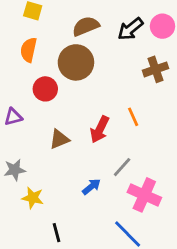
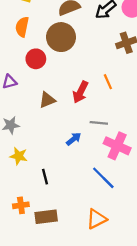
gray line: (122, 167) -> (99, 123), turned 54
yellow star: (33, 198) -> (19, 156), moved

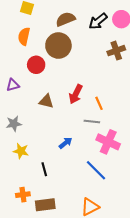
orange line: (108, 82) -> (99, 103), moved
brown triangle: (47, 100) -> (46, 101), turned 35
blue arrow: (74, 139) -> (66, 143), moved

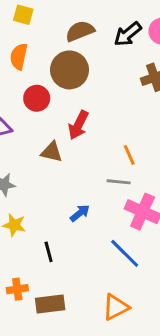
red arrow: (76, 94) -> (78, 125), moved

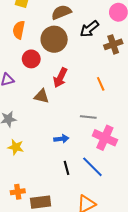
black arrow: (128, 34) -> (89, 29), moved
orange line: (129, 155) -> (101, 84), moved
blue arrow: (80, 213) -> (61, 139), turned 32
black line: (49, 252) -> (67, 168), moved

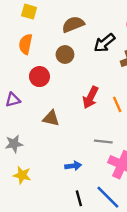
brown circle: (54, 39) -> (65, 55), size x0.6
red arrow: (60, 78) -> (91, 97), moved

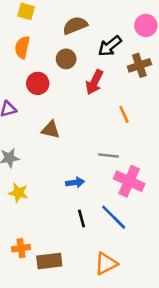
red arrow: (91, 97) -> (94, 82), moved

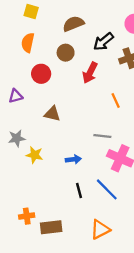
yellow star: (18, 193) -> (34, 155), moved

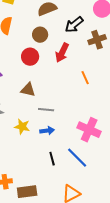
red circle: (41, 74) -> (30, 57), moved
gray line: (102, 136) -> (46, 110), moved
yellow star: (34, 155) -> (22, 127), moved

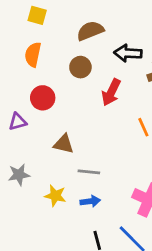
black arrow: (74, 25) -> (128, 53), turned 42
red circle: (30, 57) -> (43, 98), moved

